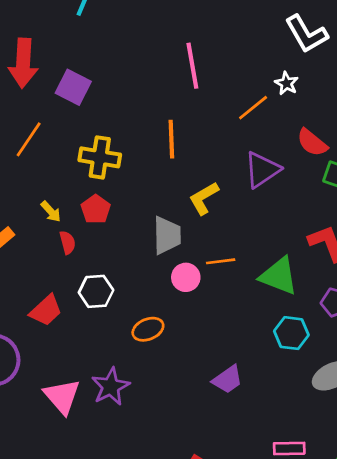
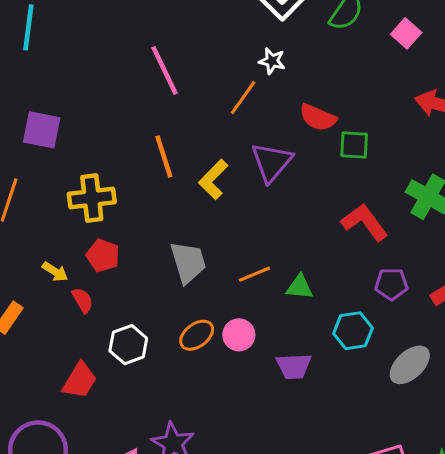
yellow L-shape: (204, 198) -> (213, 179), moved
green triangle: (279, 276) -> (300, 287), moved, size x0.6
pink circle: (186, 277) -> (239, 335), moved
orange ellipse: (148, 329) -> (197, 335), moved
purple trapezoid: (227, 379) -> (294, 366), moved, turned 48

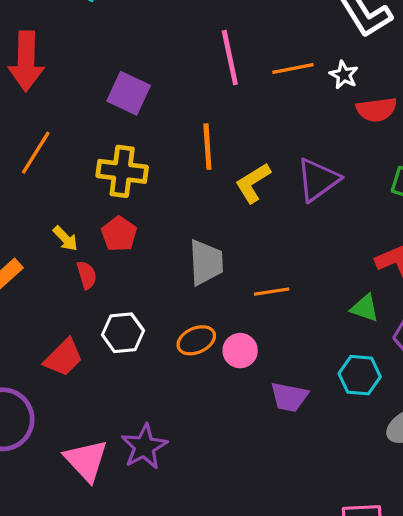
orange line: (243, 98) -> (293, 69), moved, turned 30
red semicircle: (318, 118) -> (377, 110), moved, turned -45
purple square: (42, 130) -> (129, 93), moved
green triangle: (300, 287) -> (365, 308), moved

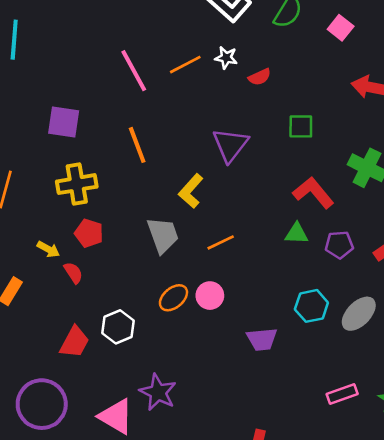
red semicircle: (377, 110) -> (260, 77), size x0.7
yellow L-shape: (253, 183) -> (191, 191), moved
white hexagon: (123, 333) -> (118, 327), moved
cyan hexagon: (360, 375) -> (311, 306), moved
purple trapezoid: (289, 397) -> (262, 339), moved

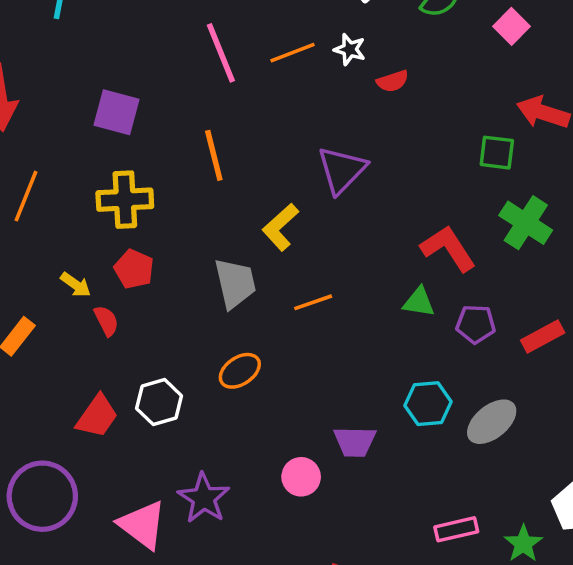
green square: (301, 126) -> (497, 153), moved
pink circle: (210, 296) -> (301, 477), moved

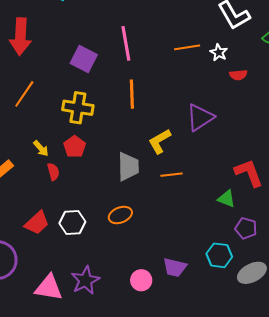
pink line: (221, 53) -> (126, 43), moved
orange line: (313, 302) -> (172, 175), moved
purple pentagon: (476, 324) -> (246, 228), moved
pink triangle: (142, 525) -> (49, 288), turned -40

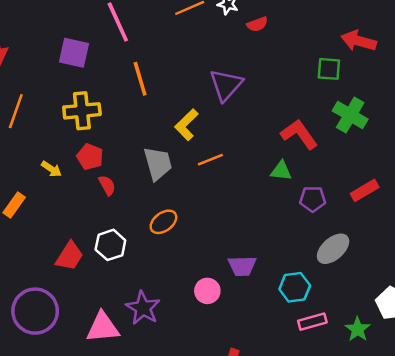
red semicircle: (53, 172) -> (107, 185), moved
cyan hexagon: (219, 255) -> (295, 287), moved

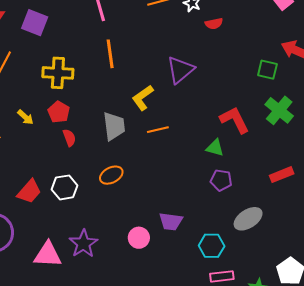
purple square: (74, 53) -> (35, 23), moved
purple pentagon: (313, 199) -> (221, 180), moved

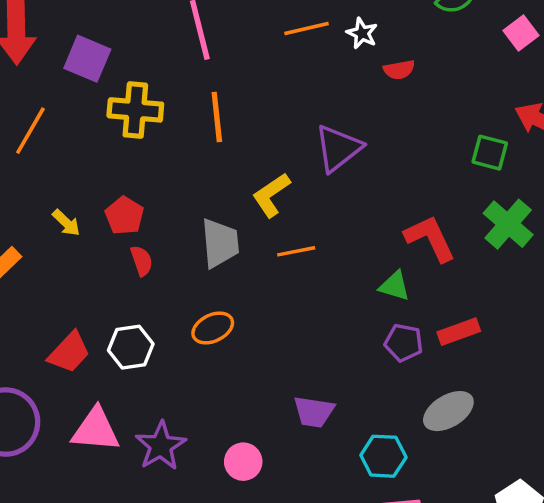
yellow cross: (58, 73) -> (135, 110), moved
red rectangle: (282, 175) -> (459, 332), moved
pink circle: (139, 238) -> (243, 462), moved
pink triangle: (48, 255) -> (96, 430), moved

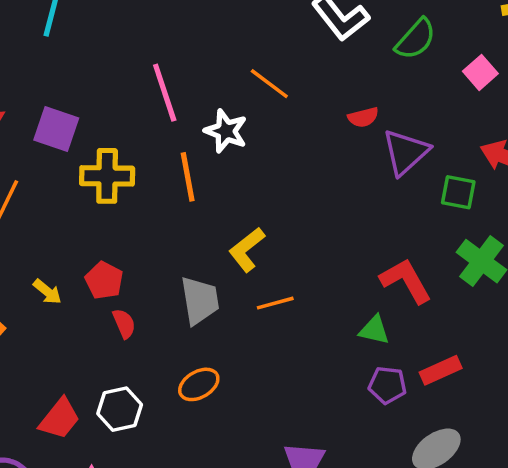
orange line: (307, 29) -> (269, 84), turned 54
white star: (362, 33) -> (226, 131), moved, size x1.4
purple triangle: (338, 148) -> (406, 152), moved

